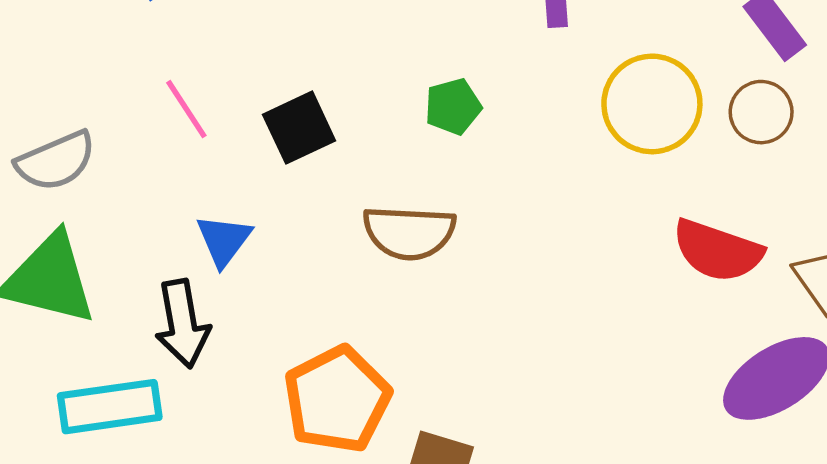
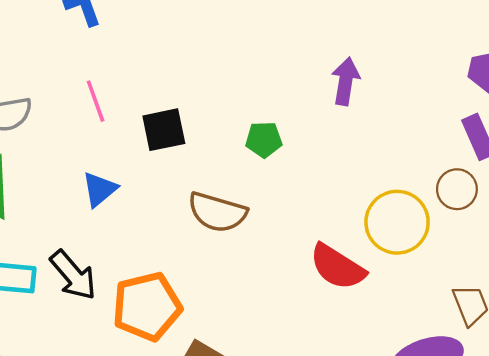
yellow circle: (652, 104) -> (397, 222), moved
red semicircle: (717, 251) -> (337, 267), moved
black arrow: (182, 324) -> (73, 275), moved, turned -44

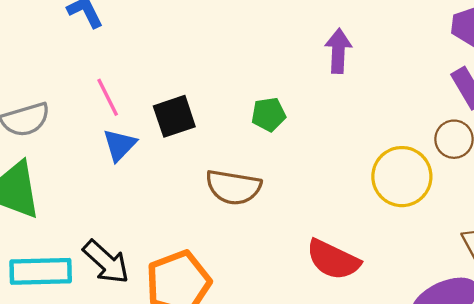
blue triangle: (100, 189) -> (120, 145), moved
red semicircle: (337, 267) -> (333, 260), moved

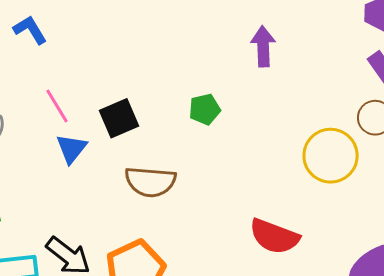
brown semicircle: (233, 187) -> (150, 182), moved

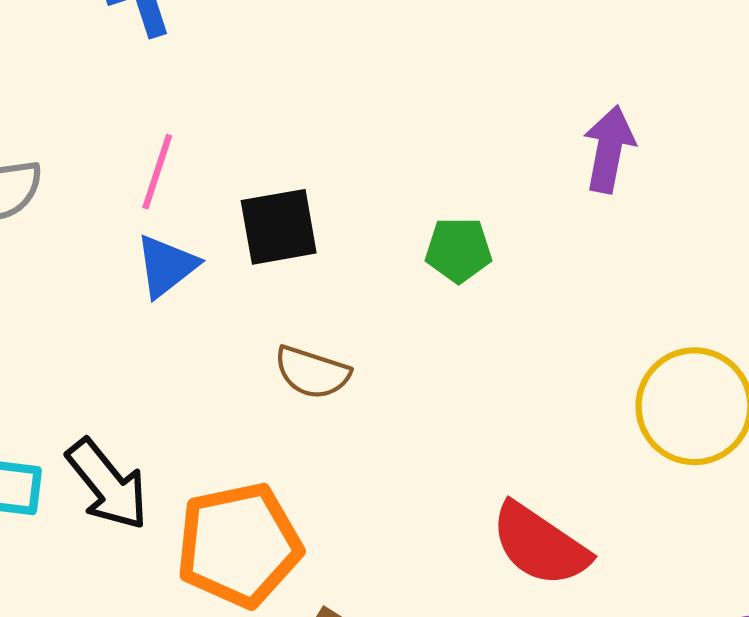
pink line: (57, 106) -> (157, 172), turned 36
brown semicircle: (150, 182) -> (312, 372), size x0.7

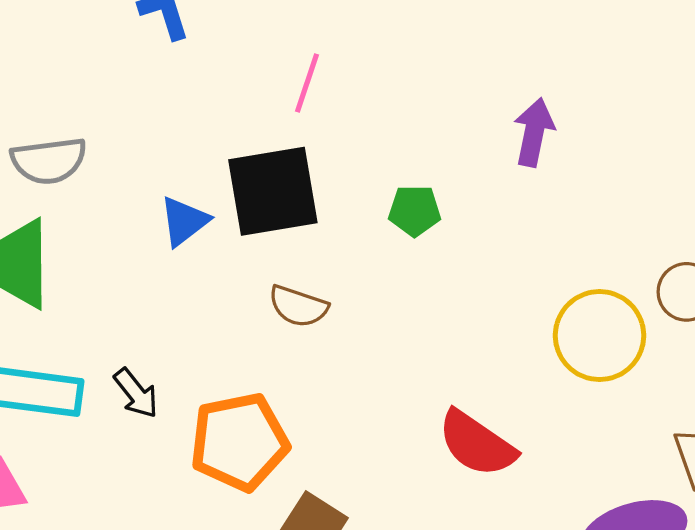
pink line: (157, 172) -> (307, 83), moved
black square: (279, 227) -> (273, 191), size x1.5
black arrow: (107, 484) -> (136, 393), size x0.7

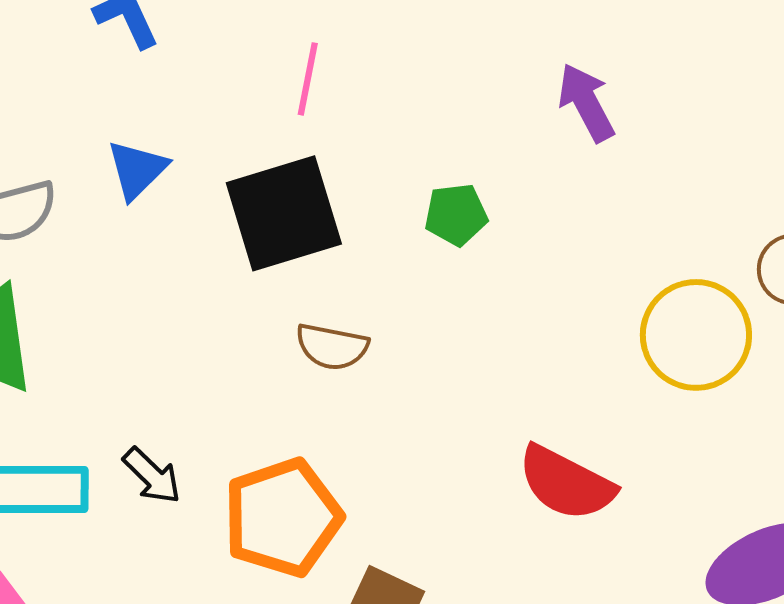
purple arrow: (534, 132) -> (586, 103), turned -32
blue triangle: (184, 221) -> (137, 170), moved

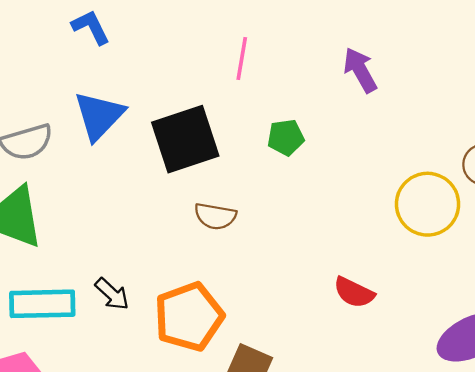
pink line: (308, 79) -> (242, 58), moved
blue triangle: (137, 170) -> (99, 116), size x1.4
red semicircle: (566, 483) -> (354, 292), size x0.7

